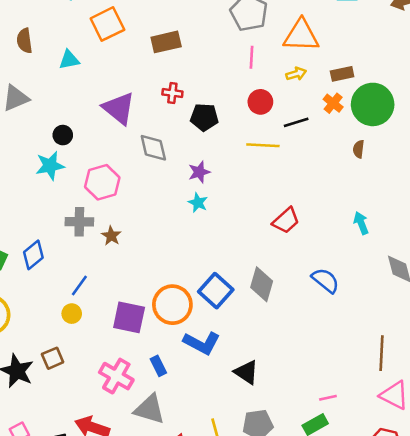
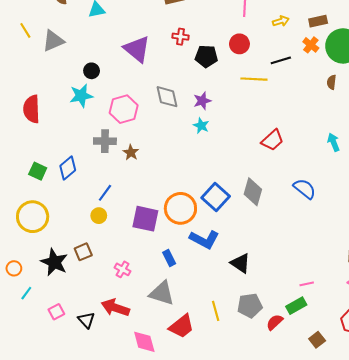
red circle: (260, 102) -> (239, 44), moved
gray diamond: (153, 148) -> (167, 97), moved
pink cross: (116, 376) -> (123, 269), moved, size x0.6

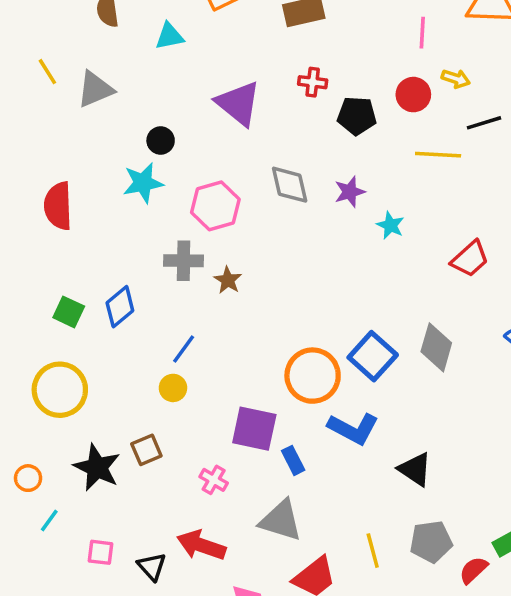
yellow arrow: (281, 21) -> (456, 79), moved, turned 35
cyan star: (201, 126) -> (390, 225), moved
purple square: (145, 219) -> (254, 429), moved
pink square: (56, 312) -> (101, 552), turned 35

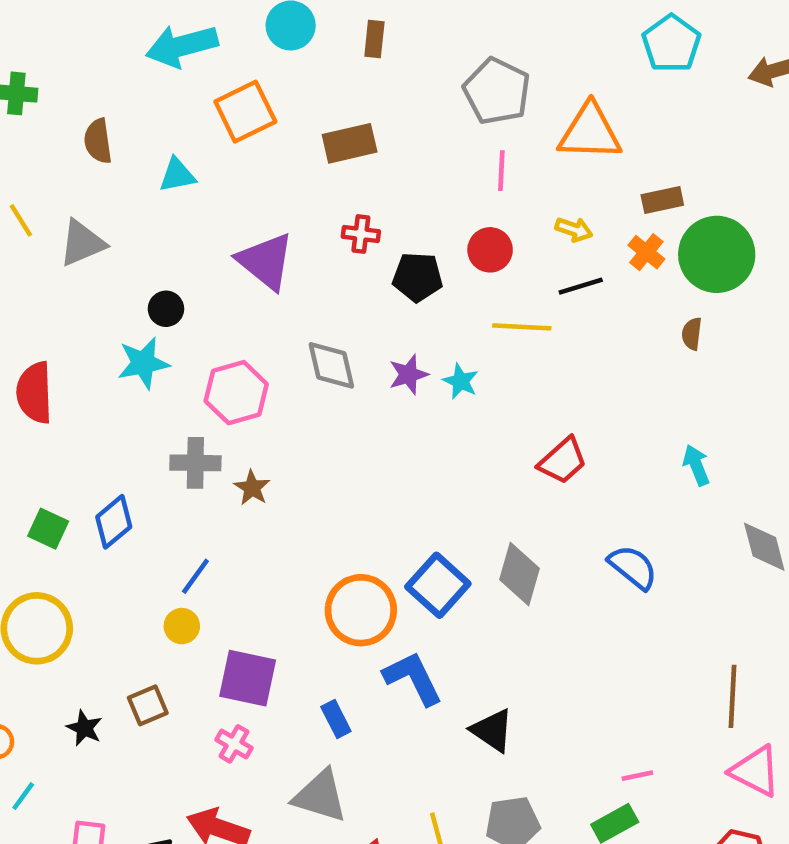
yellow arrow: (456, 79) -> (574, 229), moved
cyan star: (390, 225) -> (461, 381), moved
purple square: (254, 429) -> (248, 678), moved
blue L-shape: (353, 429) -> (413, 678), turned -144
black star: (97, 467) -> (84, 728), size x0.6

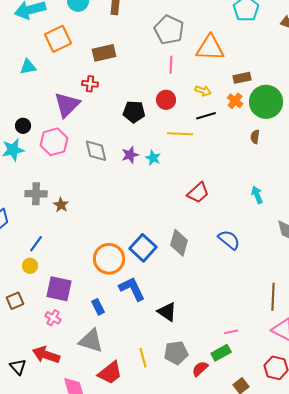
red cross: (361, 234) -> (90, 84), moved
purple triangle: (266, 261) -> (67, 105), turned 36
pink hexagon: (236, 393) -> (54, 142), moved

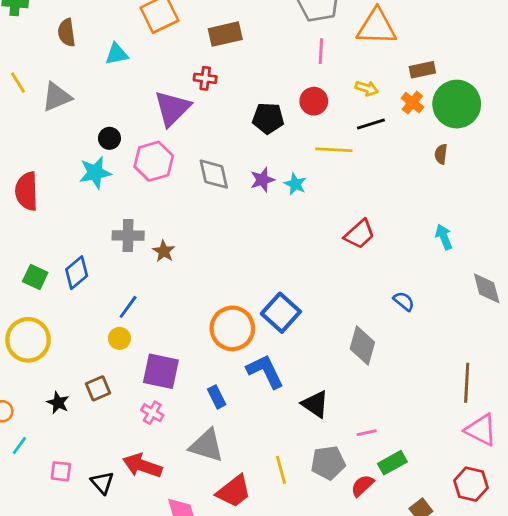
blue semicircle: (229, 240) -> (404, 301), size x0.7
gray diamond: (179, 243) -> (362, 346), moved
pink line: (231, 332) -> (367, 433), moved

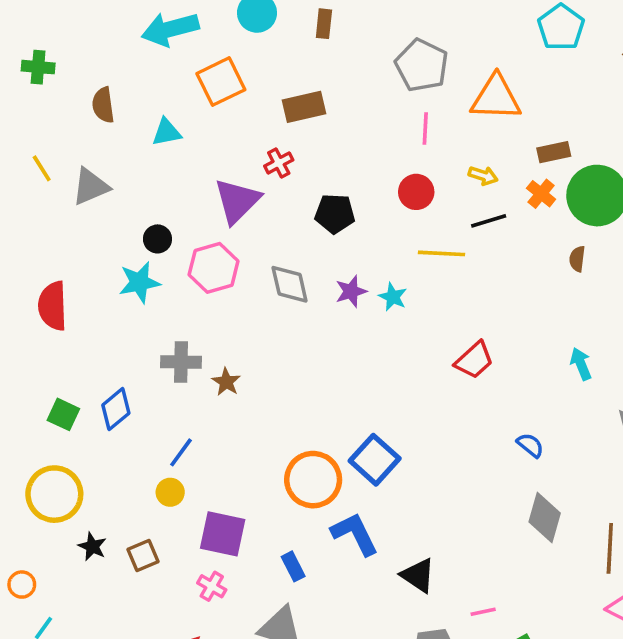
red cross: (205, 78) -> (279, 163), turned -35
black pentagon: (268, 118) -> (335, 214), moved
gray diamond: (362, 346) -> (545, 518), moved
black star: (58, 403) -> (92, 547), moved

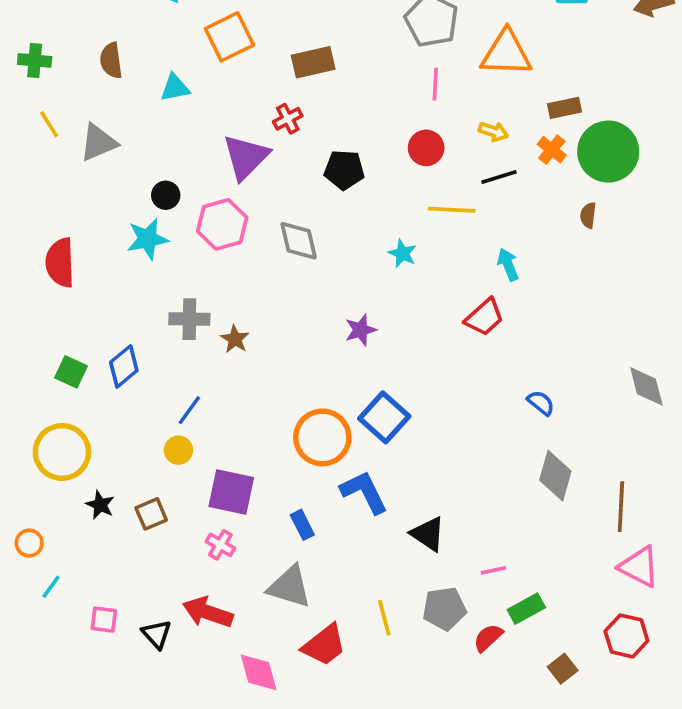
green cross: (38, 67) -> (35, 60), moved
purple star: (351, 291) -> (361, 330), moved
cyan arrow: (581, 364) -> (508, 264), moved

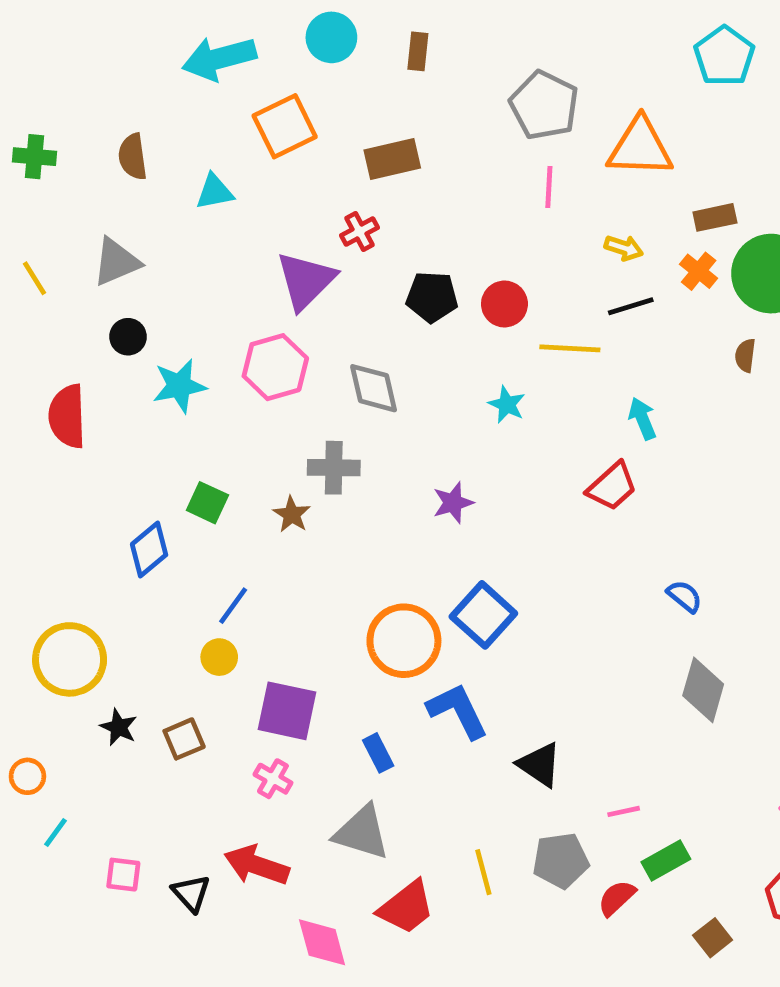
yellow line: (49, 124) -> (34, 278), moved
red circle: (426, 148) -> (504, 304), moved
black circle: (166, 195) -> (128, 337), moved
gray cross: (189, 319) -> (334, 468), moved
green square: (71, 372) -> (207, 503), moved

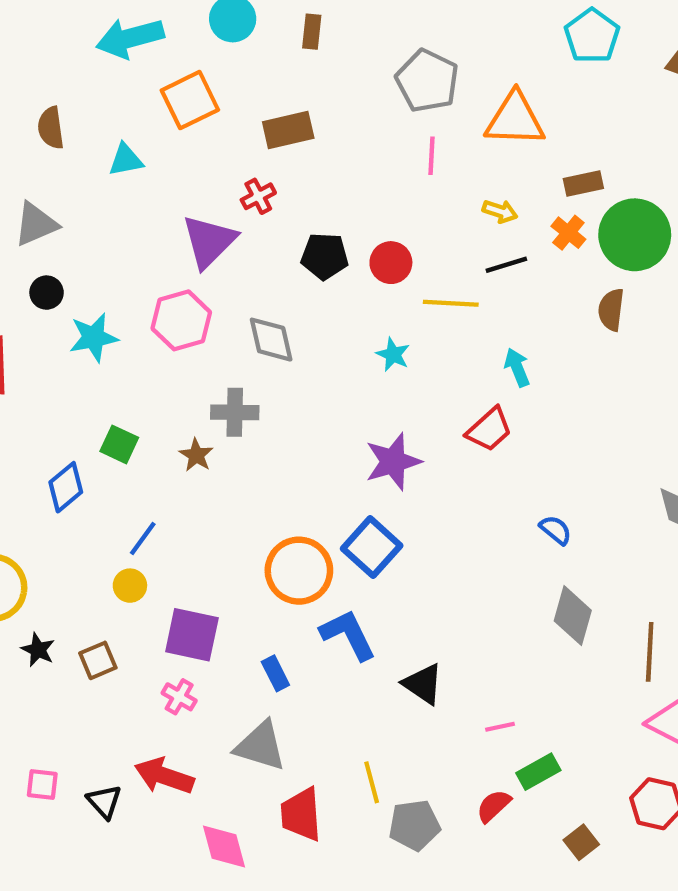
brown semicircle: (745, 355) -> (611, 310), size x1.4
purple star: (453, 503) -> (393, 462), moved, size x1.5
gray pentagon: (561, 860) -> (414, 825), moved
red trapezoid: (406, 907) -> (301, 814), turned 124

